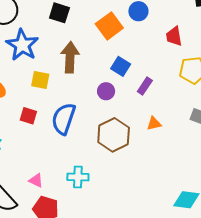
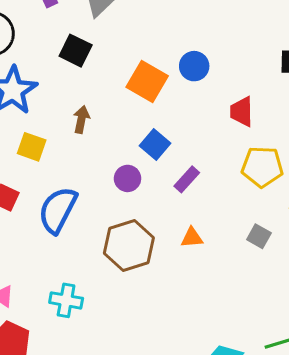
orange square: (109, 26) -> (147, 82), turned -32
brown arrow: (70, 57) -> (81, 119), size x0.6

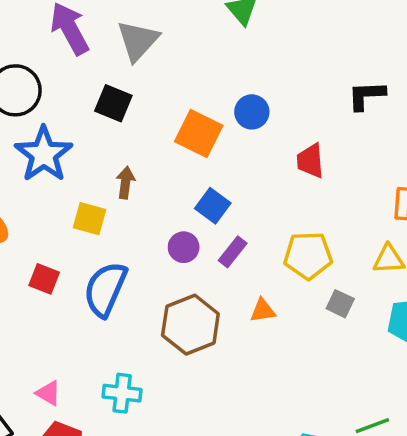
yellow square: (32, 147) -> (89, 219), moved
yellow pentagon: (262, 167) -> (308, 256), moved
purple rectangle: (187, 179) -> (233, 252), moved

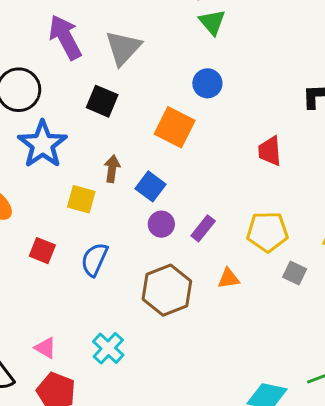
blue circle: (252, 112) -> (207, 83), moved
blue square: (213, 206) -> (150, 186), moved
blue semicircle: (105, 289) -> (94, 260), size x0.7
cyan cross: (122, 393) -> (108, 348), turned 36

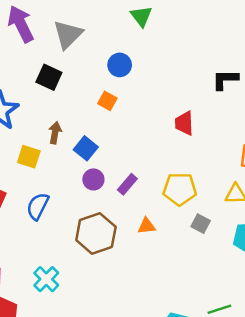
blue circle: (207, 83) -> (120, 65), moved
orange square: (175, 127) -> (107, 101), size x0.6

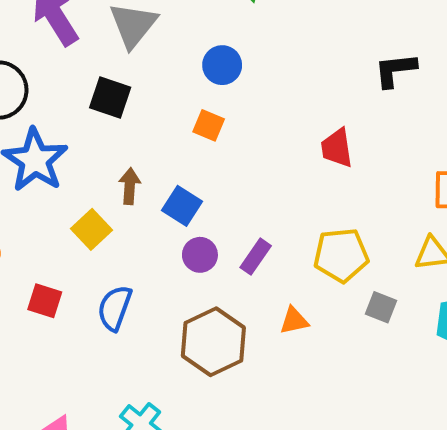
yellow square: (29, 157) -> (92, 229), turned 35

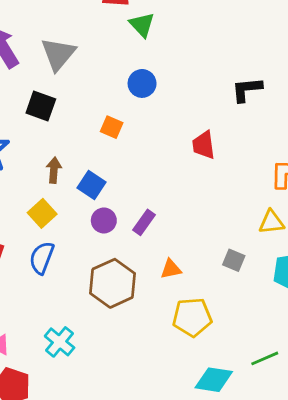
blue circle: (222, 65) -> (142, 83), moved
yellow square: (92, 229) -> (42, 213), moved
yellow pentagon: (341, 255) -> (192, 317), moved

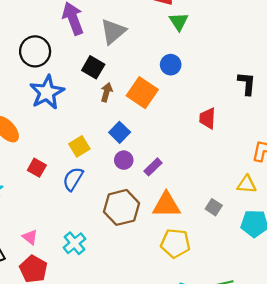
black L-shape: (247, 90) -> (247, 83), turned 90
orange square: (112, 127) -> (142, 93), size x1.8
brown arrow: (54, 170) -> (107, 92), moved
orange triangle: (171, 269) -> (166, 205), size x1.8

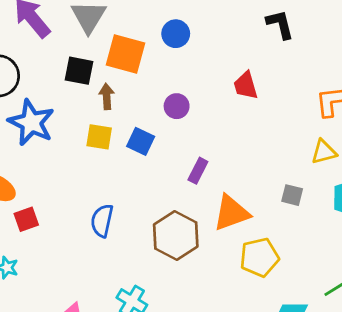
orange square: (142, 93) -> (125, 54), moved
yellow square: (79, 146) -> (99, 137), moved, turned -30
purple circle: (124, 160) -> (177, 106), moved
red square: (37, 168) -> (26, 219), moved, turned -30

